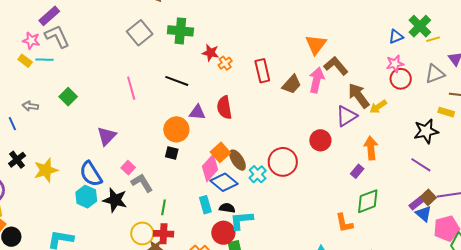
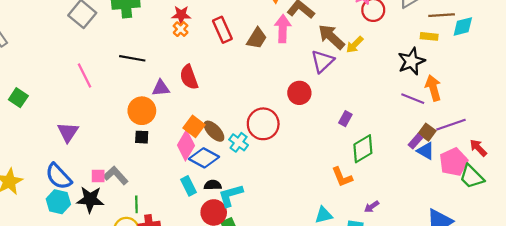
red star: (210, 53) -> (181, 15), moved
orange arrow: (371, 148) -> (433, 88), moved
pink square: (128, 168) -> (98, 176), moved, turned -32
green line: (164, 207) -> (136, 204), moved

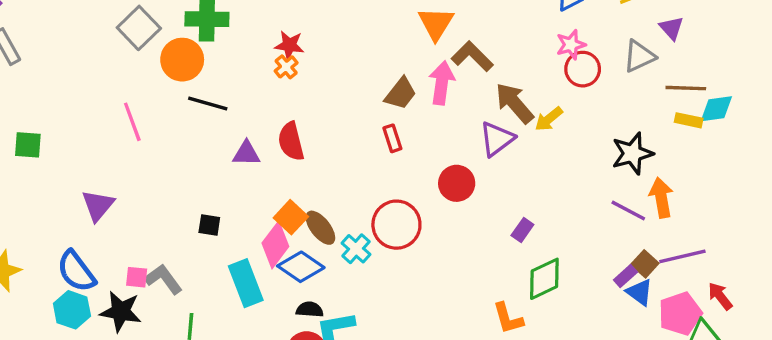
red rectangle: (222, 30) -> (392, 138), moved, size x0.7
yellow rectangle: (429, 36) -> (689, 120), moved
green square: (18, 98) -> (28, 145), turned -36
orange circle: (142, 111) -> (182, 60), moved
cyan rectangle: (189, 186) -> (246, 283), moved, size x1.5

